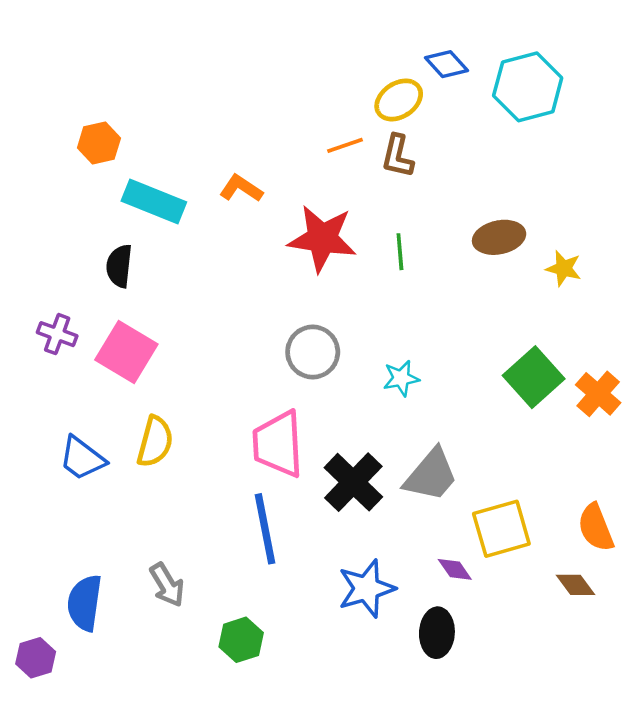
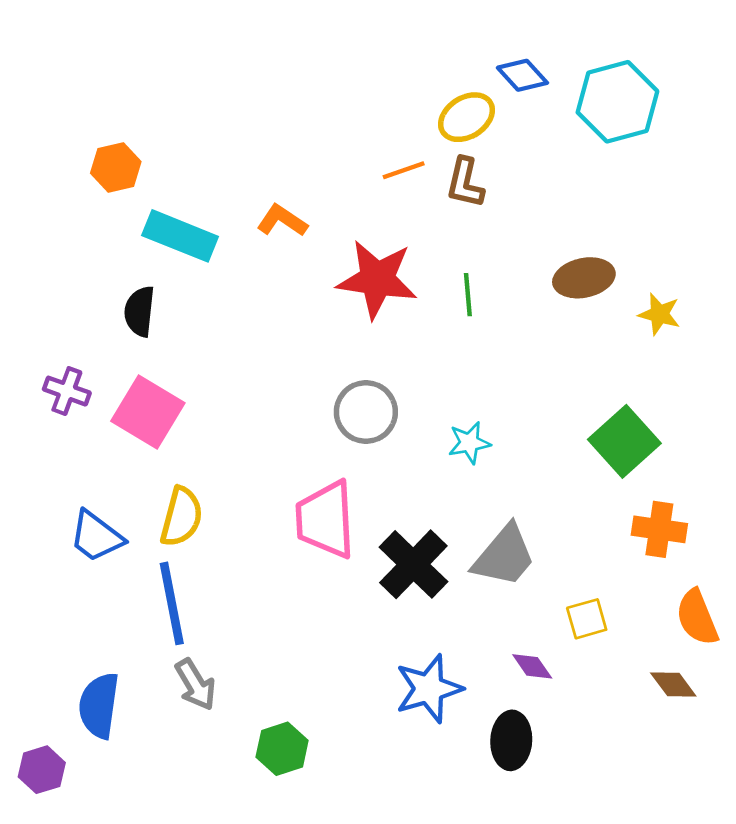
orange cross: (598, 394) -> (659, 529), moved, turned -33
blue line: (265, 529) -> (172, 603), moved
yellow square: (501, 529) -> (587, 619), size x0.6

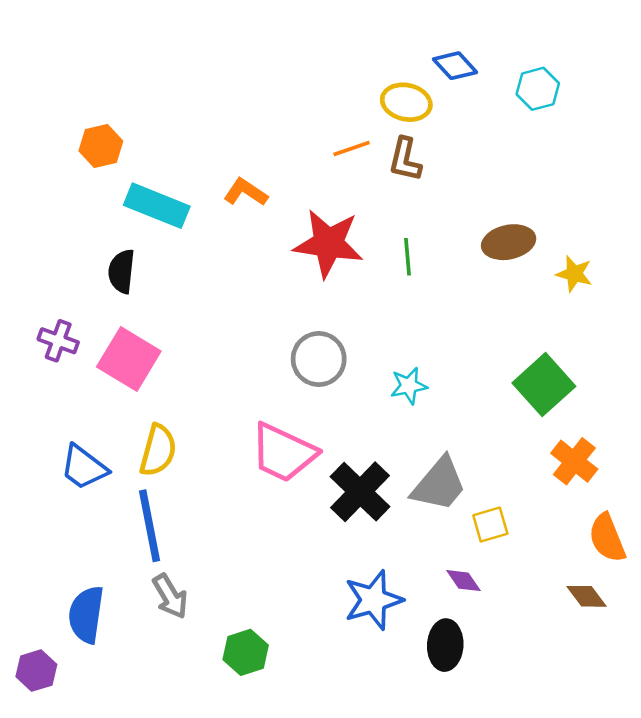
cyan hexagon: (617, 102) -> (538, 89), size x0.6
yellow ellipse: (467, 117) -> (406, 102), turned 45
pink trapezoid: (325, 520) -> (283, 453), turned -62
orange cross: (659, 529) -> (574, 461), turned 30
yellow square: (587, 619) -> (490, 525), moved

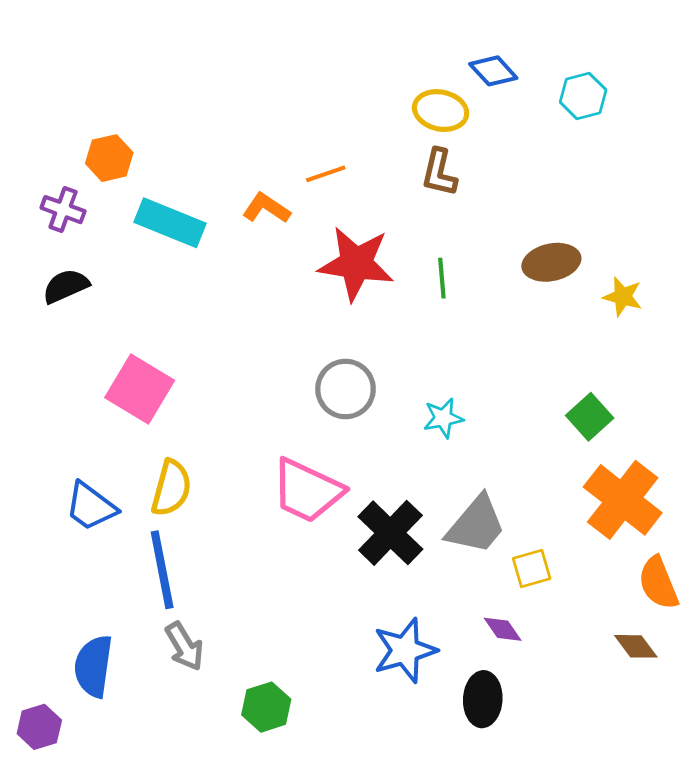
orange line: (352, 148) -> (326, 174), moved
black semicircle: (122, 271) -> (66, 286), moved, turned 60
purple cross: (58, 341) -> (63, 210), moved
green square: (544, 385) -> (590, 417), size x0.7
orange cross: (574, 461) -> (623, 500), size x1.5

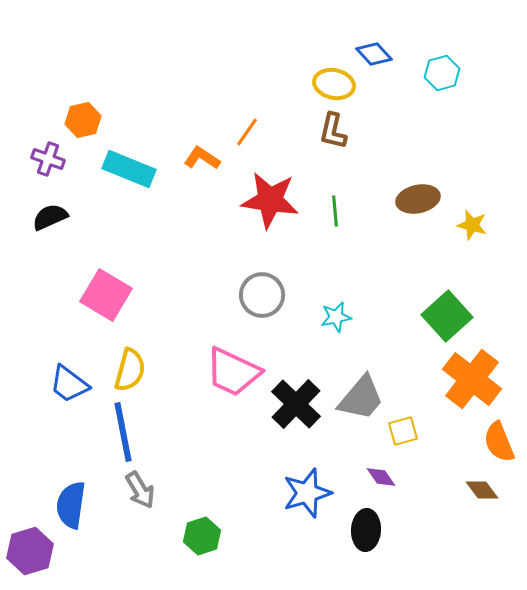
orange line: (326, 174) -> (247, 132), turned -36
green square: (590, 417) -> (447, 316), size x1.4
purple hexagon: (39, 727) -> (30, 551), size x1.4

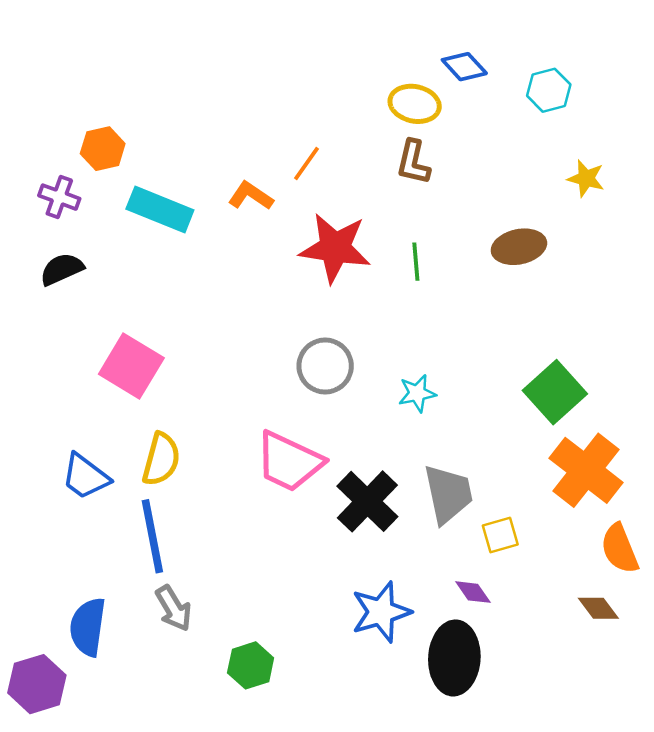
yellow star: (472, 225) -> (586, 178), moved
gray trapezoid: (361, 398) -> (448, 494), turned -52
black ellipse: (366, 530) -> (454, 658), size x1.4

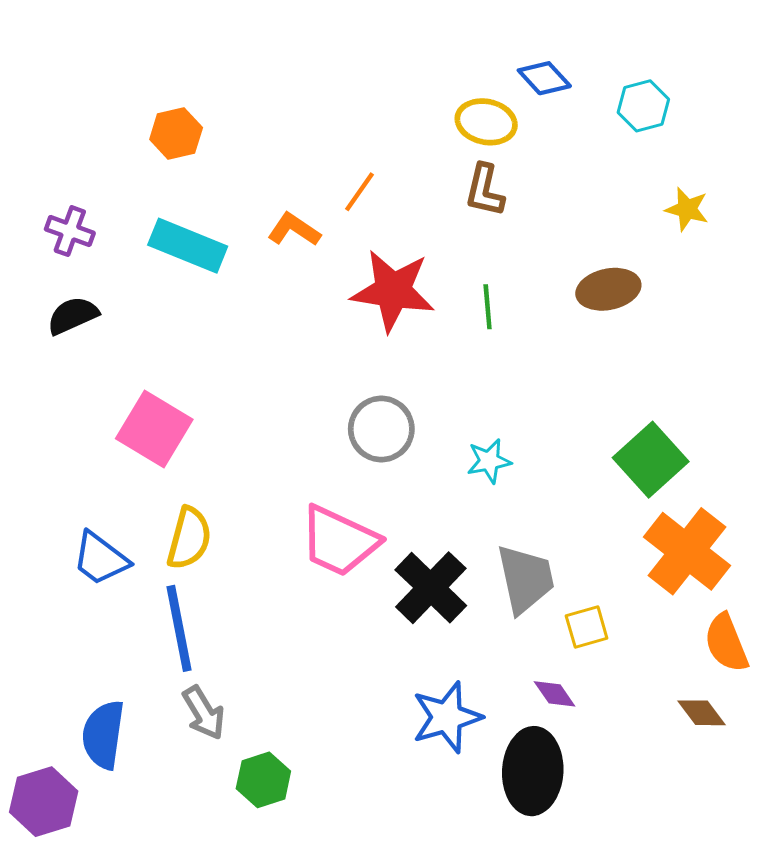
orange hexagon: (103, 149) -> (176, 134), moved
green hexagon: (251, 665) -> (263, 780), moved

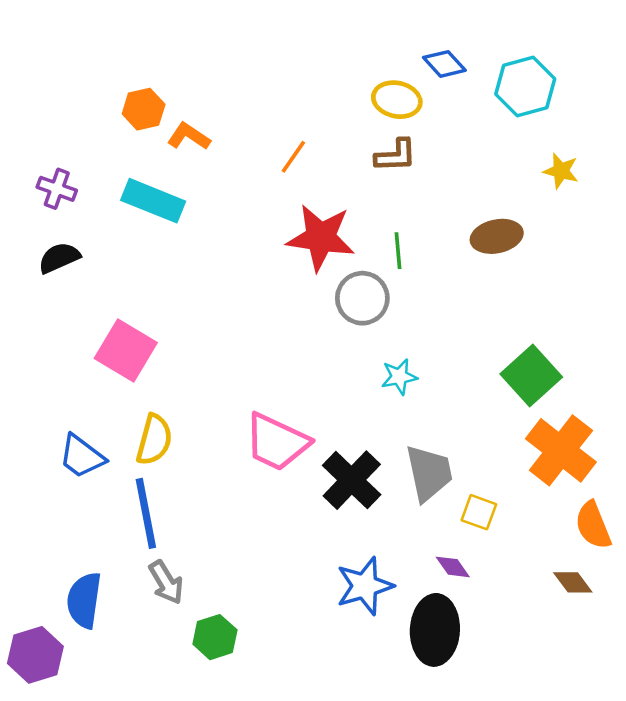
cyan hexagon: (643, 106) -> (525, 87), size x1.4
brown L-shape: (485, 190) -> (396, 155), turned -105
orange L-shape: (294, 230) -> (189, 136), moved
gray circle: (381, 429) -> (362, 298), moved
yellow square: (587, 627) -> (479, 512), turned 36

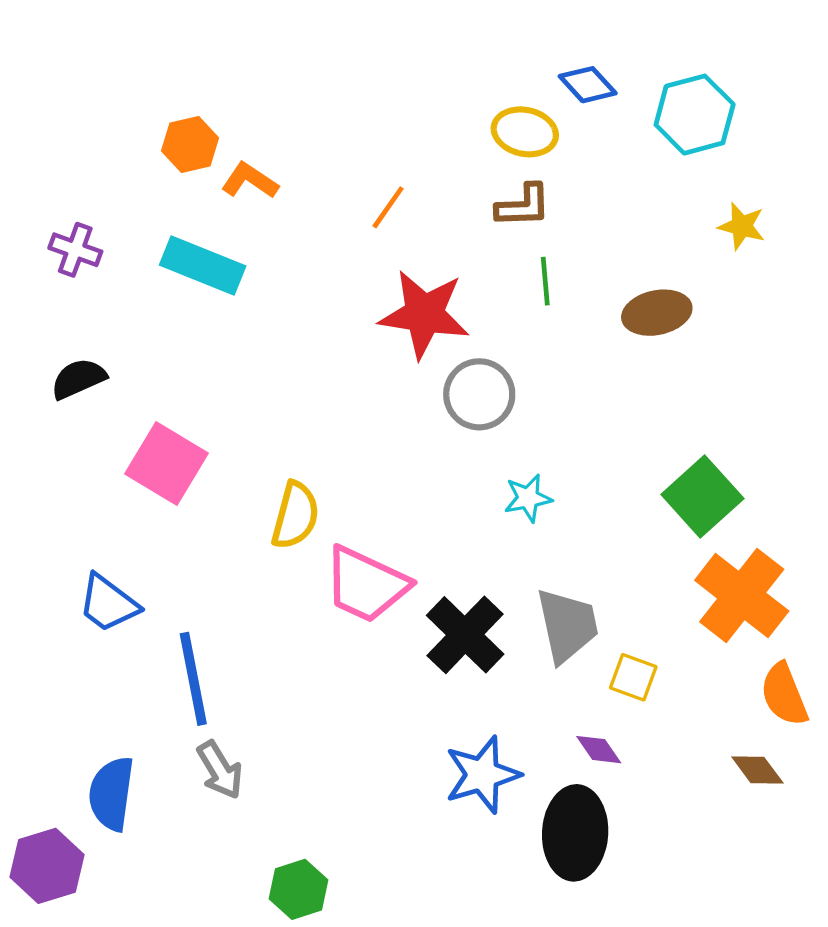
green line: (398, 251) -> (545, 281), moved
black semicircle: (59, 258) -> (78, 379), moved
yellow semicircle: (154, 440) -> (295, 515), moved
green hexagon: (215, 637) -> (298, 889), moved

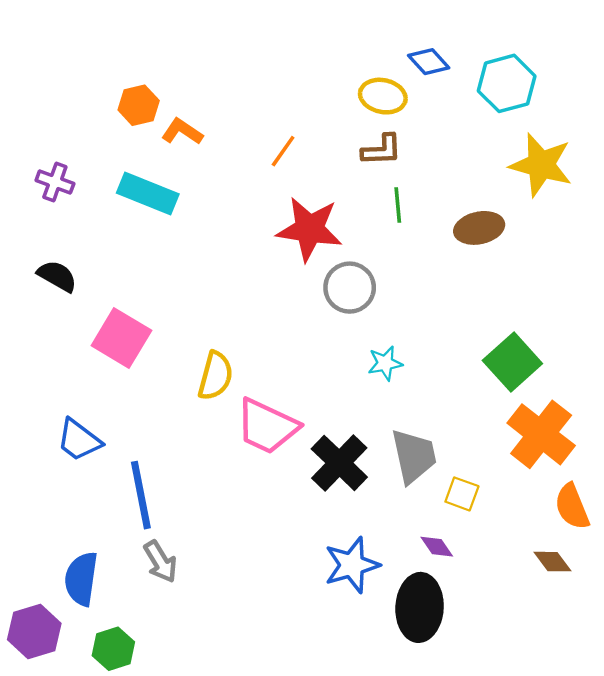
yellow star: (742, 226) -> (541, 165), size x1.8
black semicircle: (78, 379) -> (57, 276), turned 54
green hexagon: (298, 889) -> (113, 649), moved

